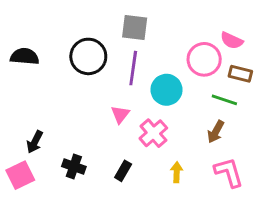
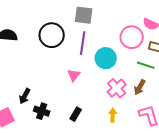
pink cross: (153, 133) -> (117, 88), moved
black arrow: (35, 142) -> (25, 96), moved

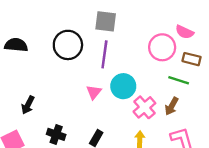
cyan circle: (106, 58) -> (123, 86), moved
black arrow: (25, 96) -> (28, 105), moved

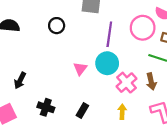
black circle: (68, 45) -> (57, 26), size x0.6
purple line: (104, 54) -> (109, 34), moved
brown arrow: (172, 106) -> (151, 82), turned -42

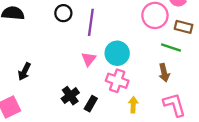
purple line: (109, 34) -> (91, 22), moved
pink cross: (126, 83) -> (117, 81), moved, turned -30
black cross: (46, 107) -> (70, 96), moved, turned 35

